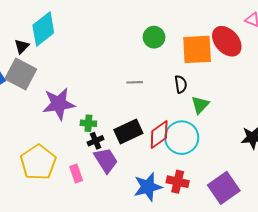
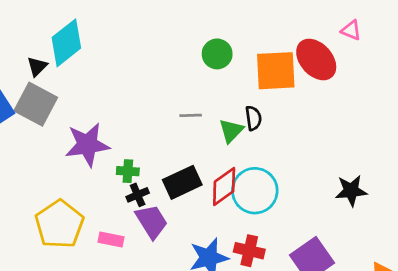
green triangle: (200, 105) -> (231, 131), moved
pink rectangle: (76, 174) -> (111, 240), turned -60

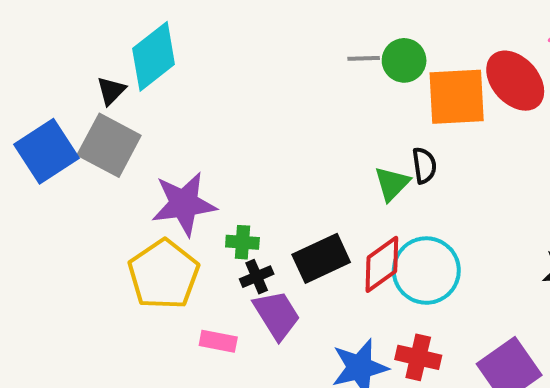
green circle: (217, 54) -> (404, 60), moved
gray line: (191, 115) -> (364, 58), moved
yellow pentagon: (59, 224) -> (164, 275), moved

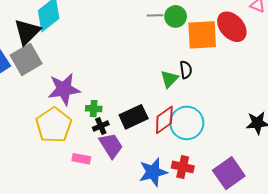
black triangle: (111, 91) -> (27, 32), size x1.8
gray square: (109, 145) -> (26, 59), turned 32

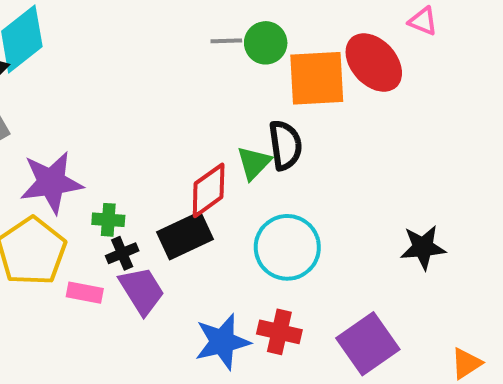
black semicircle: (186, 70) -> (285, 145), size x1.4
red diamond: (164, 120) -> (209, 190), moved
pink rectangle: (81, 159) -> (85, 293), moved

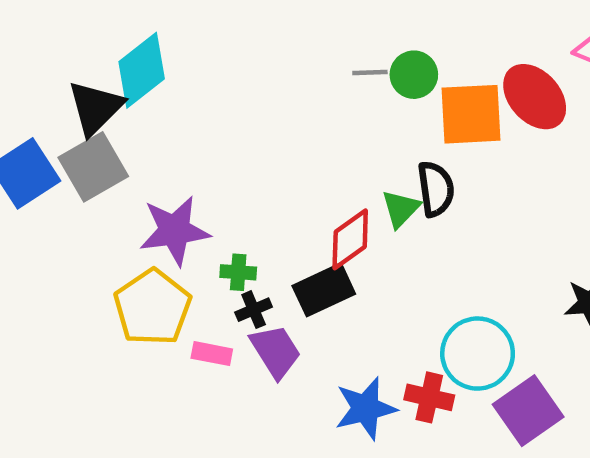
cyan circle: (287, 247) -> (478, 354), moved

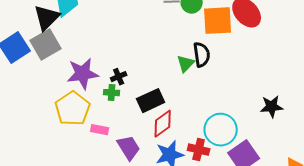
red diamond: (350, 239) -> (163, 124), moved
black cross: (254, 310) -> (119, 77), moved
purple trapezoid: (276, 351) -> (129, 148), moved

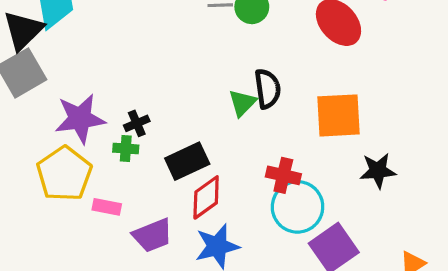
orange square: (218, 21) -> (338, 115), moved
purple trapezoid: (129, 148) -> (153, 235), turned 100
red cross: (199, 150) -> (283, 175), moved

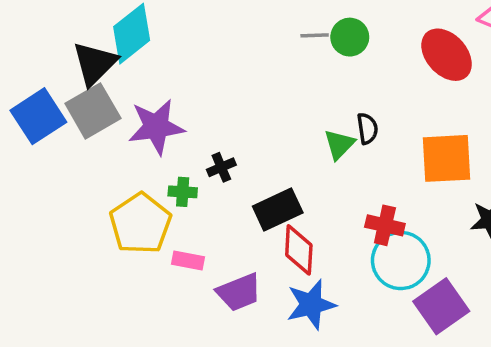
black semicircle: (268, 89) -> (367, 129), size x0.7
purple star: (80, 119) -> (156, 127), moved
green cross: (126, 149) -> (183, 192), moved
red diamond: (206, 197) -> (299, 250), turned -51

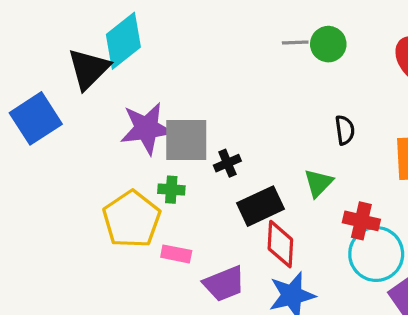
gray square: (93, 111) -> (186, 140), moved, turned 30
green triangle: (339, 144) -> (318, 183), moved
black cross: (221, 167) -> (227, 163), moved

